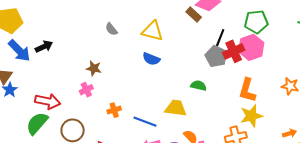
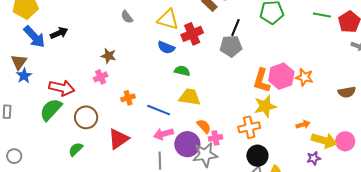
pink hexagon: (251, 47) -> (281, 76), moved
red cross: (234, 51) -> (192, 34), moved
gray pentagon: (216, 56) -> (231, 46), turned -30
green semicircle: (198, 86) -> (182, 71), moved

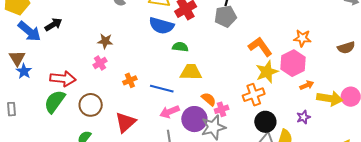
blue semicircle: (166, 47) -> (161, 26), size x1.4
pink hexagon: (281, 76) -> (293, 63), moved
orange L-shape: (262, 81) -> (260, 47), turned 135
purple star: (314, 158) -> (303, 117), moved

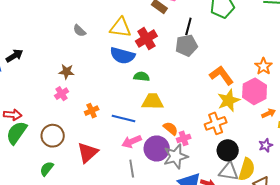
orange star: (302, 38) -> (263, 66), turned 30
red arrow: (63, 79) -> (13, 115), moved, size x0.7

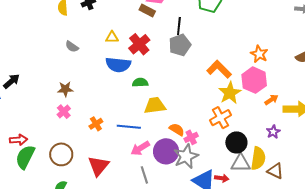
yellow triangle: (120, 28) -> (112, 37), size x0.6

